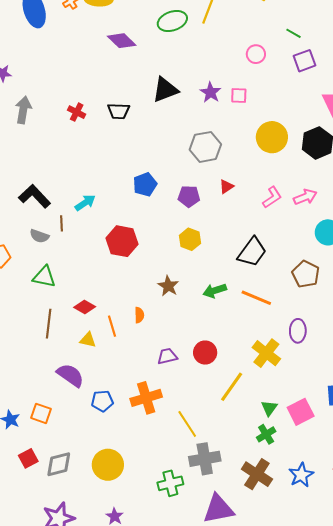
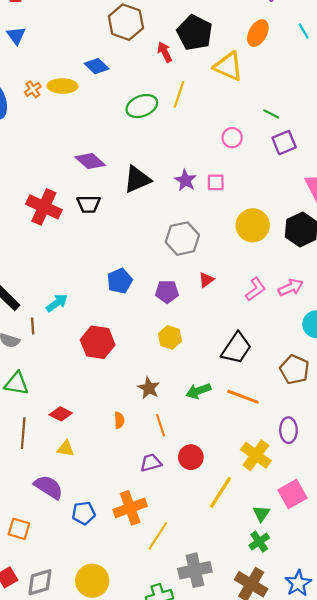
purple diamond: (122, 41) -> (90, 161), moved
red cross: (77, 112) -> (44, 207), size x1.8
orange line: (112, 326) -> (160, 425), moved
pink square: (301, 412) -> (292, 494), moved
yellow line: (187, 424) -> (158, 536), moved, turned 68

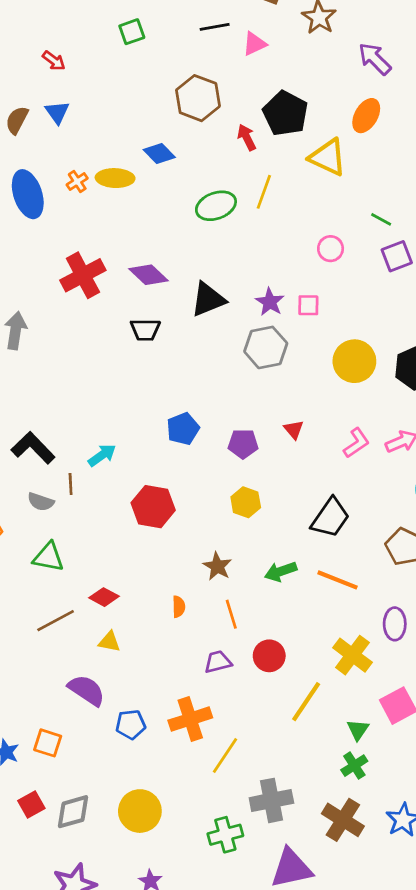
red cross: (44, 207) -> (83, 275), moved, turned 36
gray hexagon: (182, 239) -> (266, 347), moved
red triangle: (206, 280) -> (294, 430), turned -35
brown line: (23, 433) -> (56, 621), turned 56

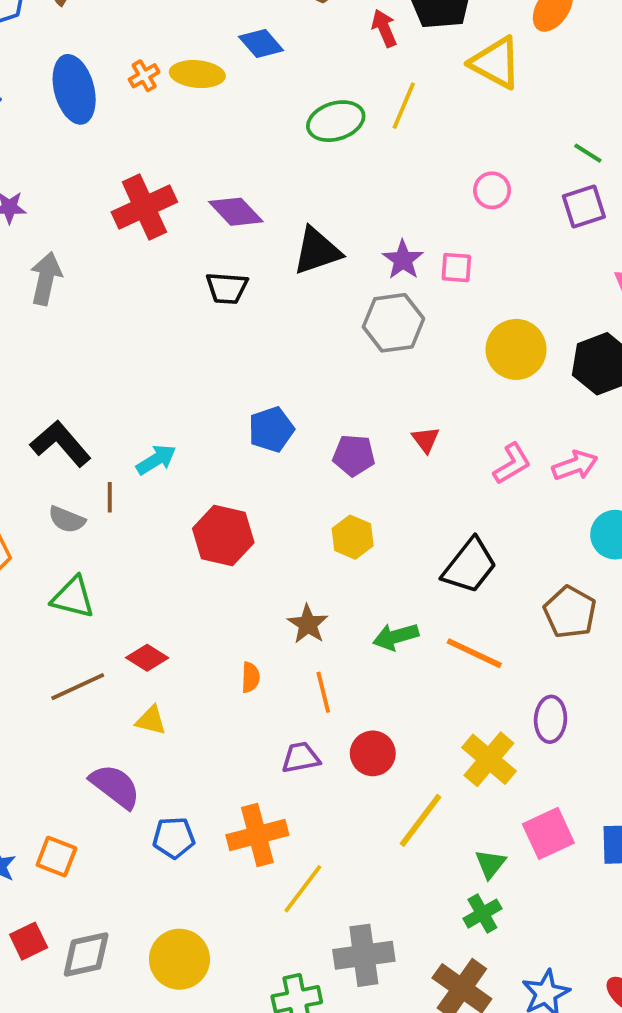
green line: (381, 219) -> (588, 153), moved

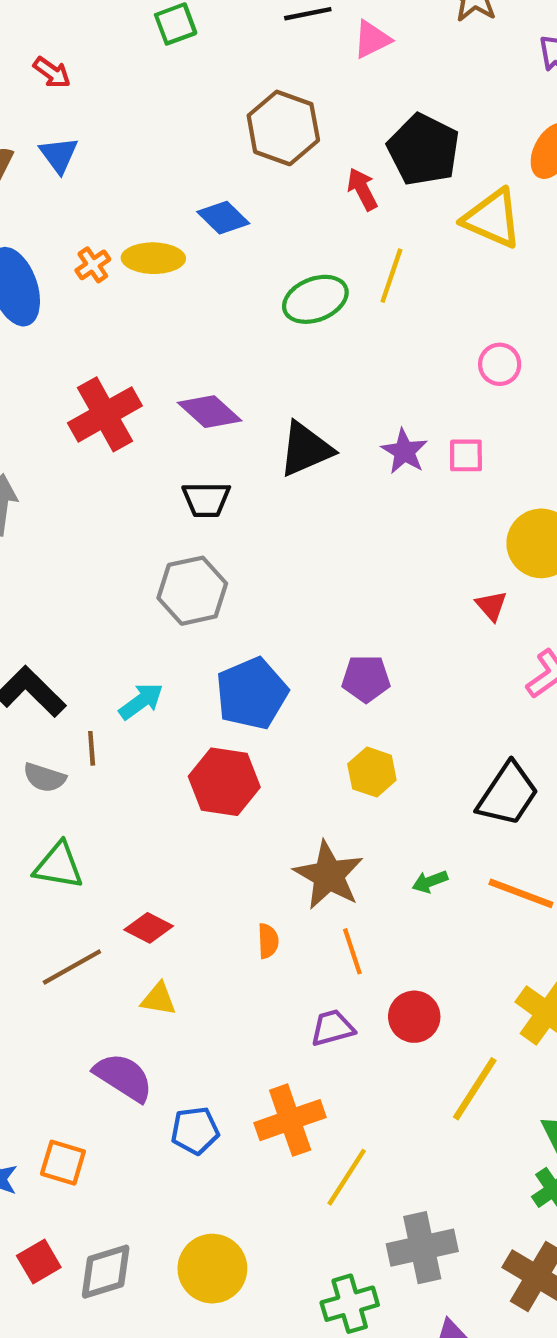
gray hexagon: (393, 323) -> (192, 591), moved
blue pentagon: (271, 429) -> (252, 693), moved, size x1.4
red triangle: (426, 440) -> (491, 606), moved
brown star: (308, 624) -> (329, 875), size x1.5
green arrow: (396, 637) -> (430, 882), size x0.7

